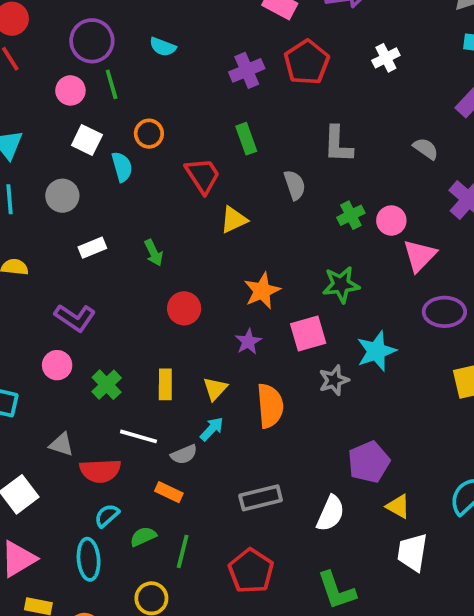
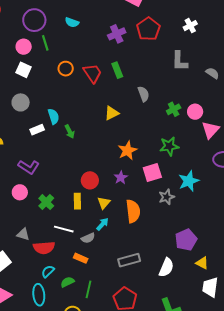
white square: (87, 140) -> (23, 70), moved
gray L-shape: (338, 144) -> (180, 61), moved
cyan semicircle: (122, 167) -> (54, 116), moved
red trapezoid: (203, 175) -> (92, 73), moved
red circle: (184, 308) -> (90, 180), moved

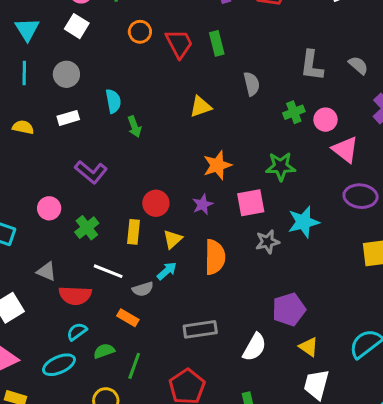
gray L-shape: (180, 61) -> (312, 65), moved
white rectangle: (37, 130) -> (68, 118), moved
pink triangle: (210, 130) -> (345, 150), turned -42
purple L-shape: (29, 167) -> (91, 172), moved
cyan ellipse: (39, 295) -> (59, 365), turned 65

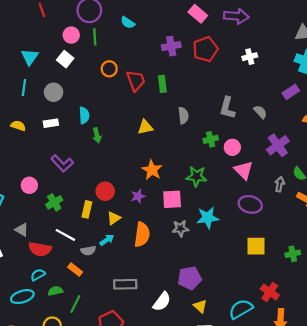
orange star: (217, 165) -> (152, 170), turned -30

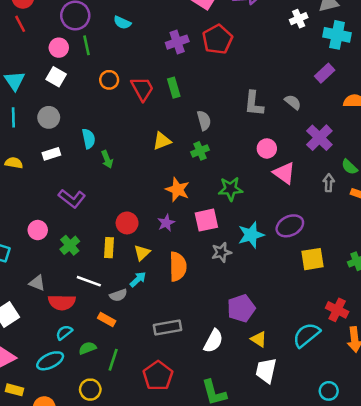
white cross: (250, 57) -> (299, 19), moved
green cross: (211, 139) -> (200, 151), moved
purple ellipse: (250, 204) -> (290, 226), moved, turned -30

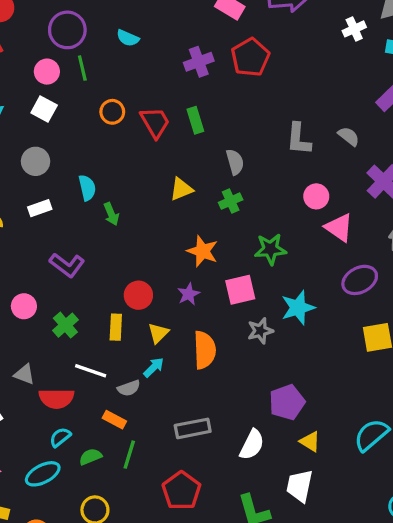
purple ellipse: (290, 226) -> (360, 280), moved
green line: (113, 360) -> (129, 455), moved
white trapezoid: (266, 371) -> (300, 486), moved

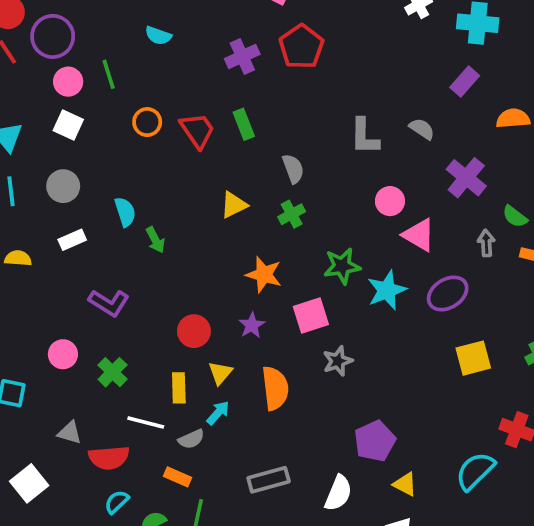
purple circle: (67, 30) -> (53, 36), moved
cyan star: (298, 308) -> (387, 290), moved
yellow rectangle: (116, 327) -> (179, 388), moved

